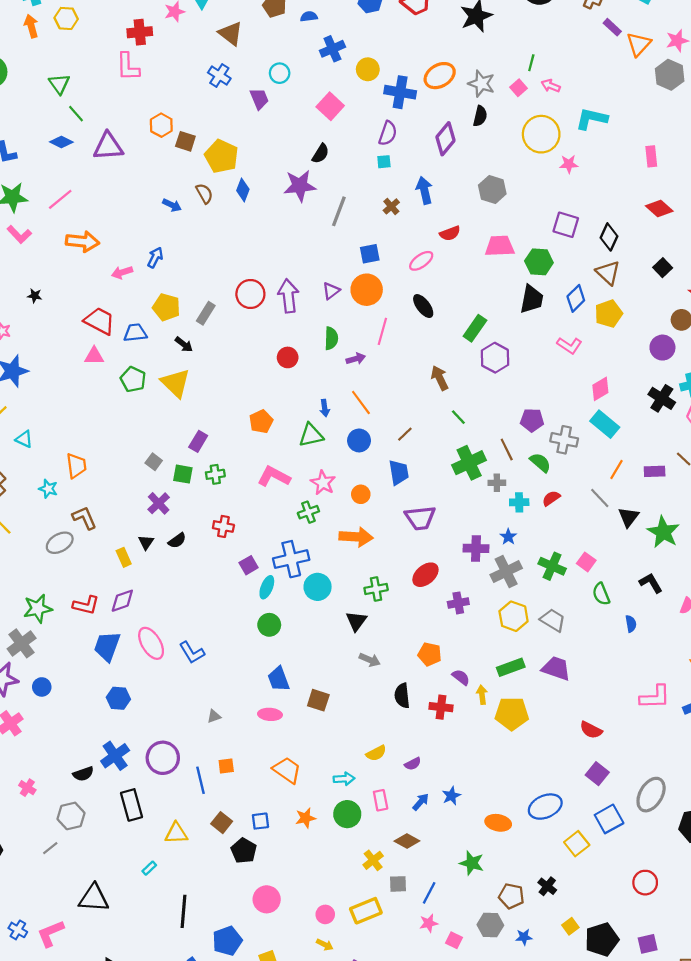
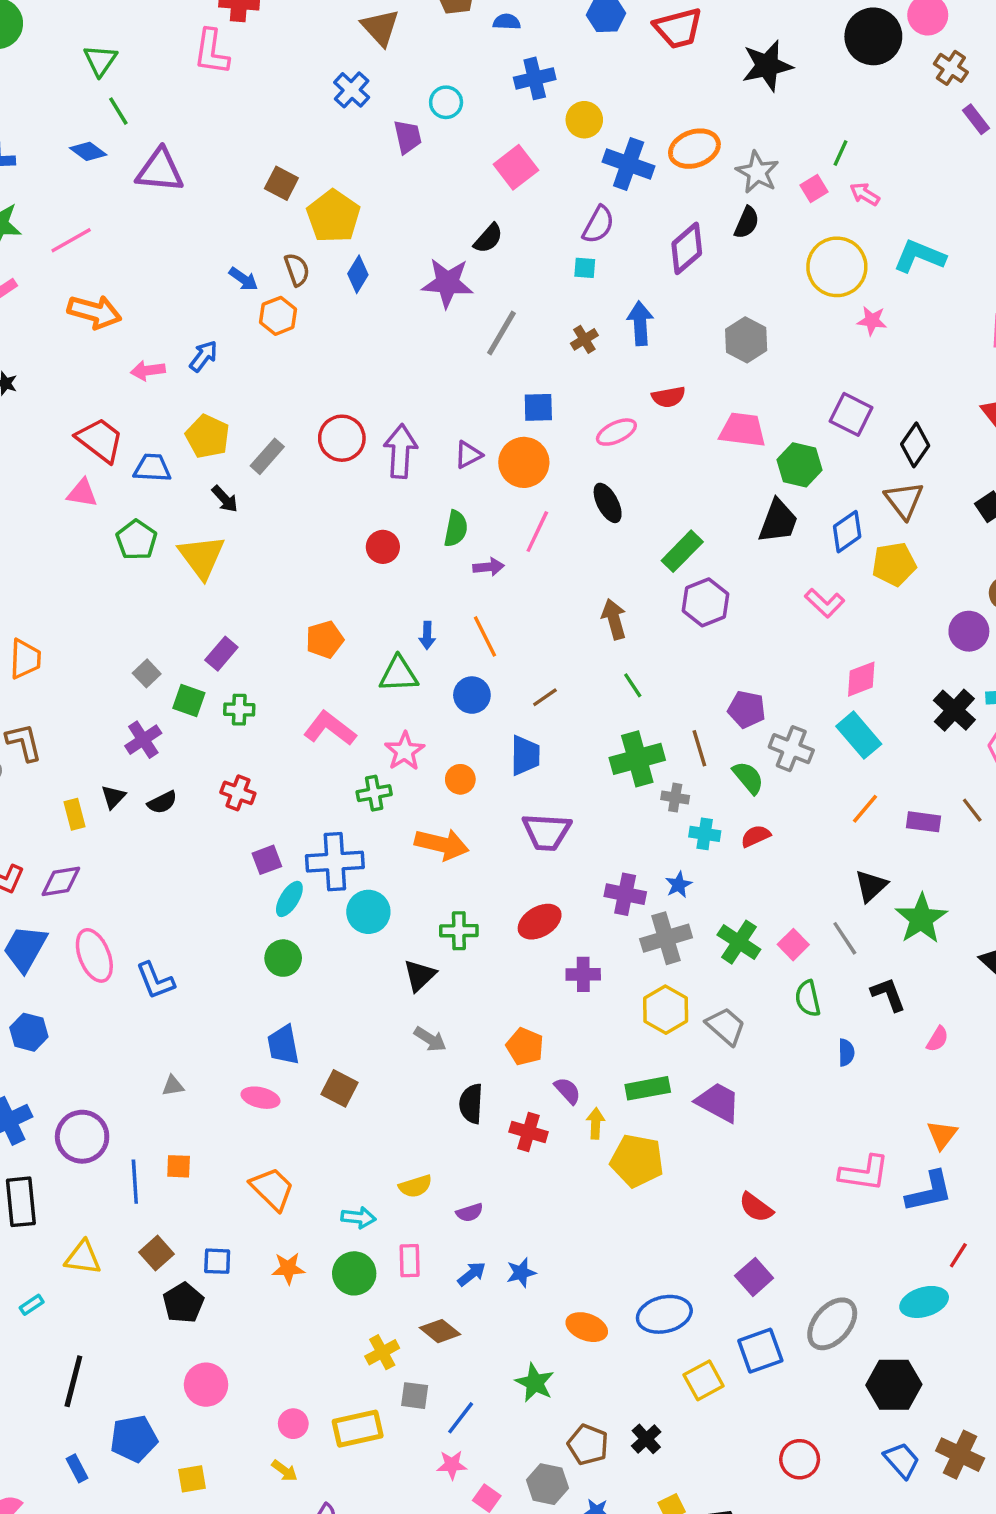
orange hexagon: (161, 125) -> (278, 316), moved
gray line: (600, 498) -> (845, 938), moved

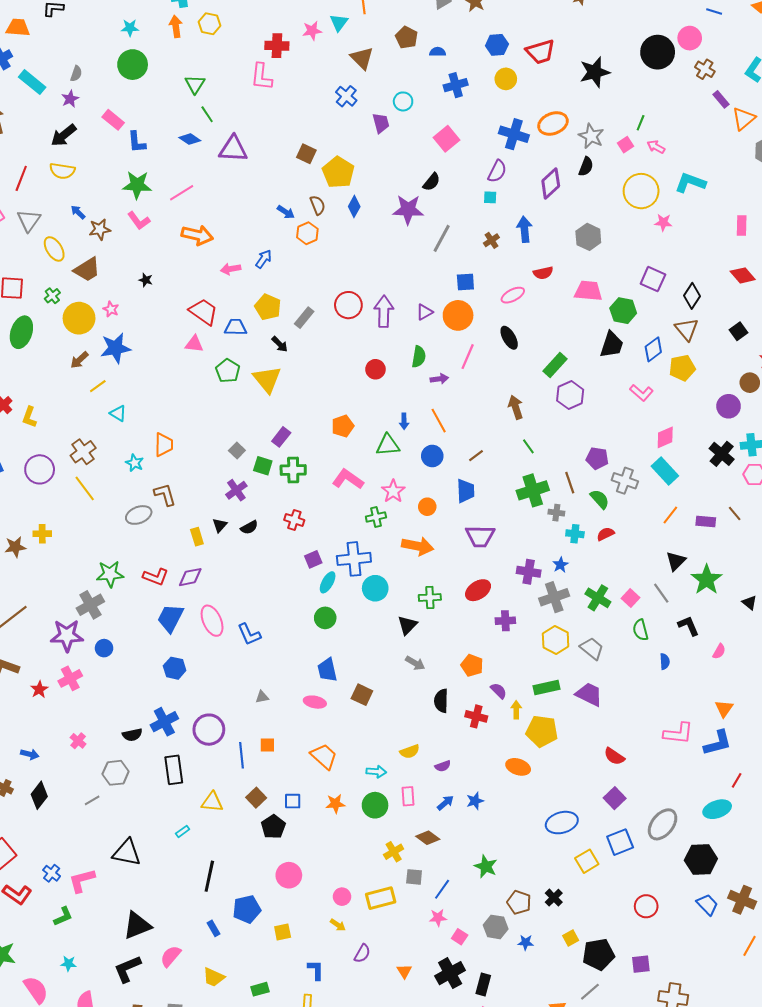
yellow circle: (584, 120) -> (506, 79), moved
green cross: (239, 710) -> (293, 470), size x1.4
orange ellipse: (587, 1327) -> (518, 767), moved

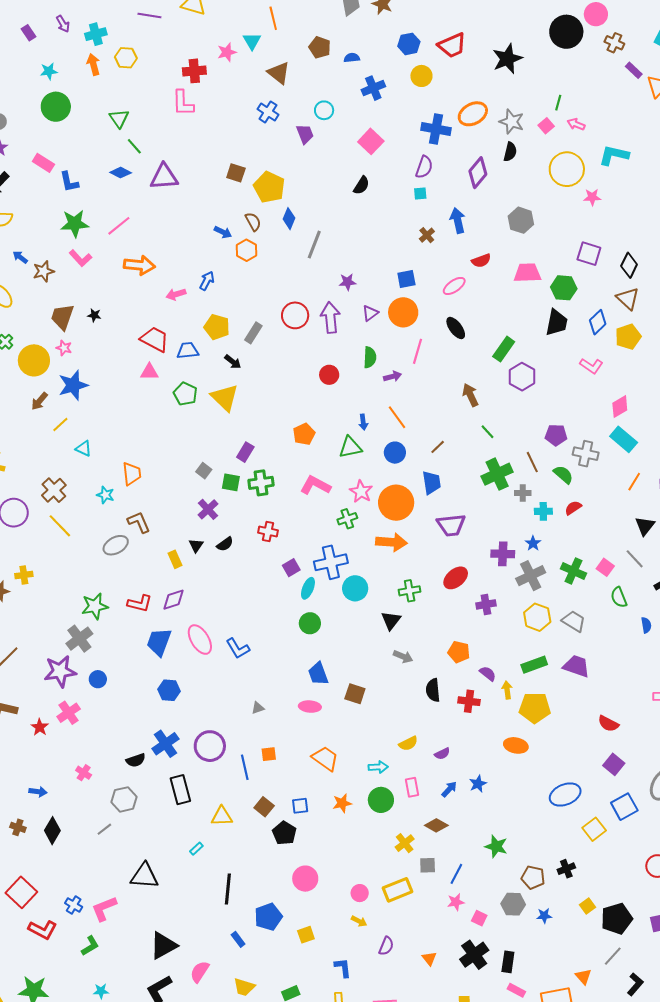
purple star: (408, 210) -> (347, 282), moved, size x0.6
gray line: (442, 238) -> (314, 245), moved
brown trapezoid: (87, 270) -> (62, 317), moved, turned 148
orange circle: (427, 507) -> (396, 503), size x2.0
black cross: (554, 898) -> (566, 869), turned 30

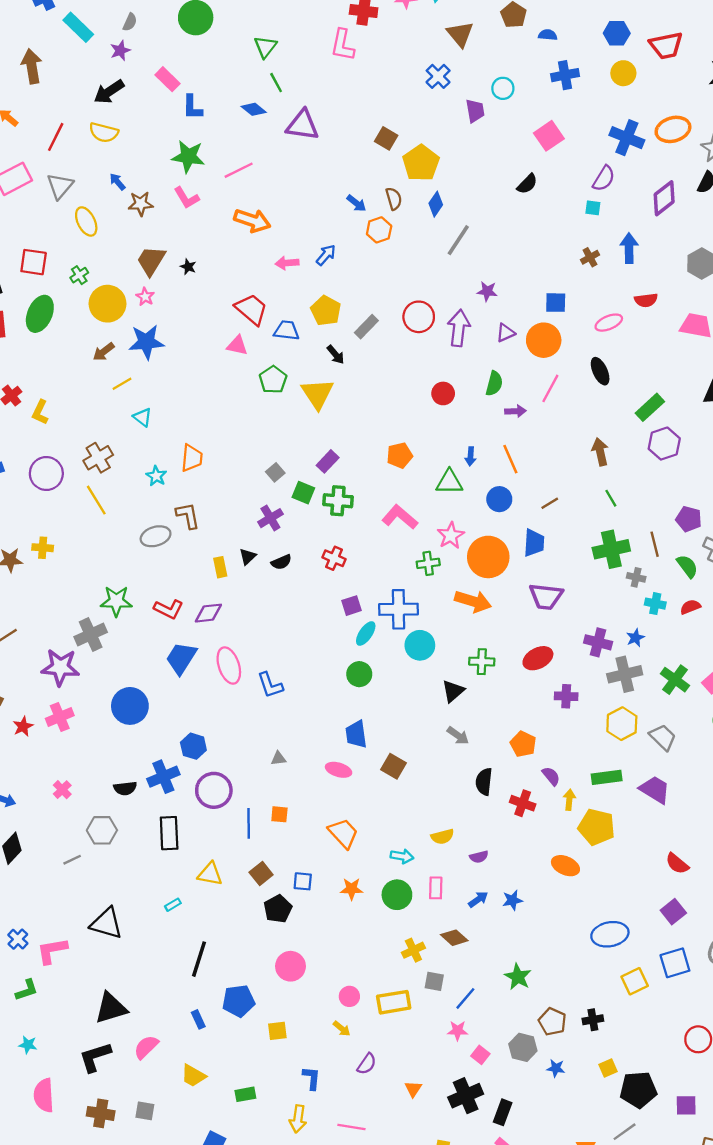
blue circle: (98, 679) -> (130, 706), moved, size x1.8
blue hexagon: (169, 690) -> (193, 746), moved

